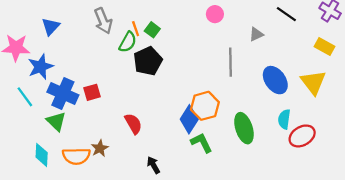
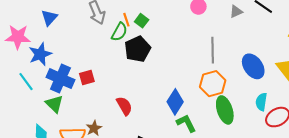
gray triangle: (256, 34) -> (236, 12), moved
orange hexagon: (205, 106) -> (213, 84), moved

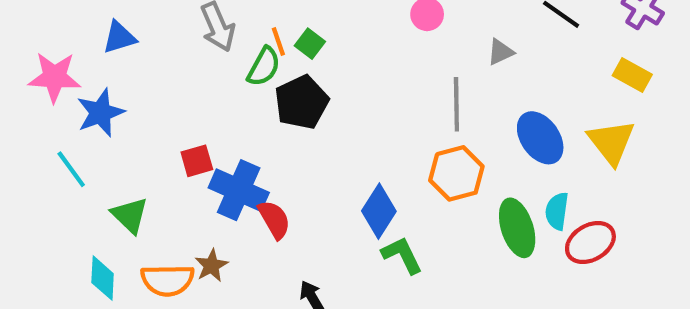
gray triangle: (236, 12) -> (500, 52), moved
blue triangle: (49, 18) -> (119, 37), turned 30
blue cross: (60, 79) -> (239, 190), moved
green ellipse: (225, 110) -> (517, 228), moved

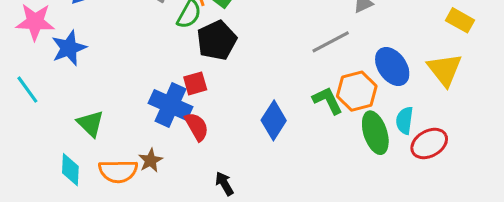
gray line: (456, 104) -> (331, 42), turned 63
red square: (197, 161) -> (195, 83), moved
cyan line: (71, 169) -> (27, 90), moved
orange hexagon: (456, 173) -> (357, 91), moved
green L-shape: (402, 255) -> (328, 100), moved

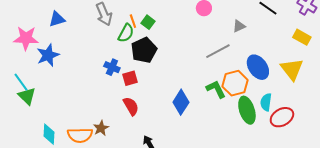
blue cross: (171, 105) -> (112, 67), moved, size x0.6
green triangle: (90, 123) -> (27, 96), moved

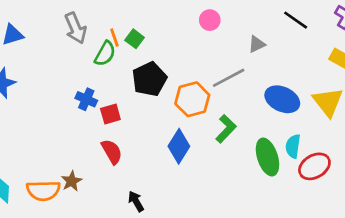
black pentagon: (144, 50) -> (149, 79), moved
blue ellipse: (258, 67) -> (282, 99), turned -30
orange hexagon: (235, 83) -> (192, 99), moved
green L-shape: (216, 89) -> (226, 129), turned 70

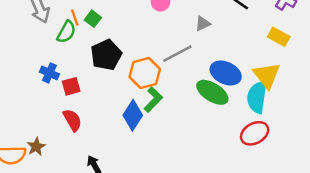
green L-shape: (226, 129) -> (153, 100), moved
cyan semicircle: (293, 146) -> (257, 97), moved, size x1.5
green ellipse: (267, 157) -> (212, 92), moved, turned -40

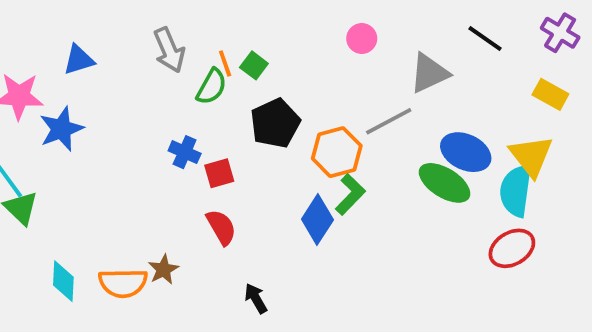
gray triangle: (203, 24) -> (429, 73), size x1.6

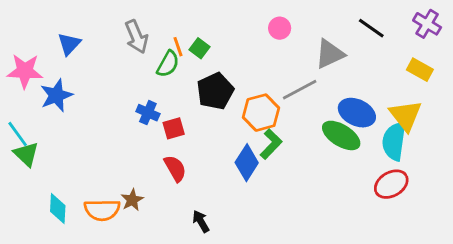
blue triangle: (79, 60) -> (69, 44), turned -30

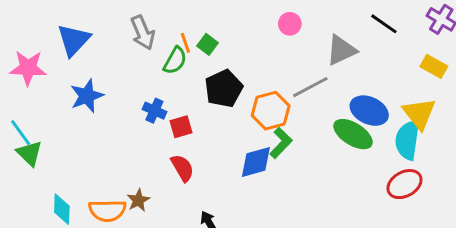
blue triangle: (69, 44) -> (74, 40), size x1.4
blue star: (56, 95) -> (87, 96), moved
blue diamond: (247, 163) -> (256, 162), turned 42

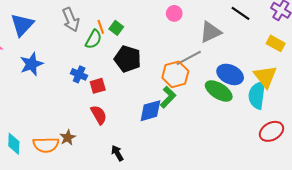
black pentagon: (224, 89) -> (128, 59), turned -30
orange hexagon: (271, 111) -> (175, 74), moved
red ellipse: (404, 184) -> (271, 131), moved

